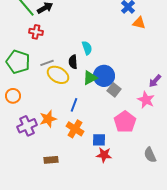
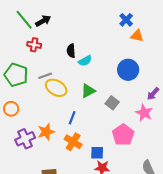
cyan semicircle: (87, 48) -> (85, 61), turned 80
black semicircle: (73, 62) -> (71, 51), moved
blue circle: (104, 76) -> (128, 70), moved

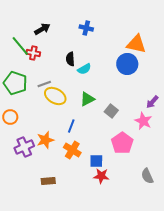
green line: (24, 20) -> (20, 46), moved
blue cross: (126, 20) -> (86, 28), moved, turned -32
orange triangle: (137, 36) -> (136, 44), size x1.5
blue circle: (128, 70) -> (127, 64), moved

